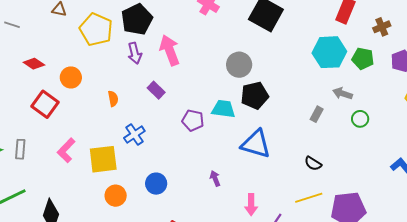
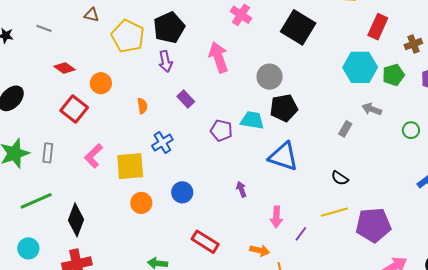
pink arrow: (170, 50) -> (218, 57), moved
green pentagon: (363, 59) -> (393, 75), turned -30
green circle: (360, 119) -> (411, 130), moved

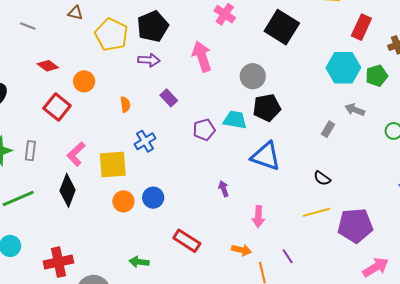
purple arrow: (166, 61) -> (149, 60), turned -75
purple pentagon: (221, 131) -> (204, 130), turned -30
blue circle: (182, 192) -> (153, 198), moved
black diamond: (76, 220) -> (68, 190), moved
purple line: (301, 234) -> (288, 256), moved, turned -70

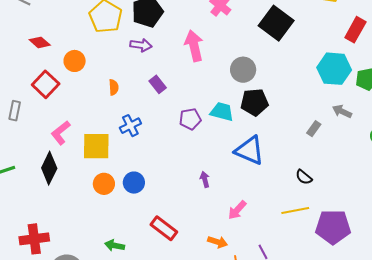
gray rectangle: (30, 151) -> (15, 111), moved
pink arrow: (258, 217) -> (237, 210), turned 35

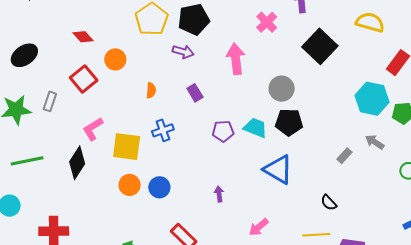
purple arrow: (205, 179) -> (219, 194), moved

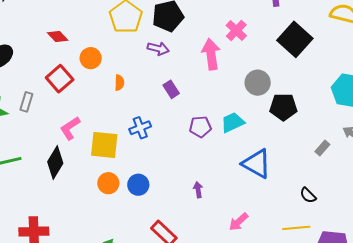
pink cross: (267, 22) -> (236, 30), moved
orange semicircle: (151, 90) -> (119, 83), moved
black pentagon: (289, 122) -> (283, 107), moved
cyan trapezoid: (255, 128) -> (233, 122), turned -45

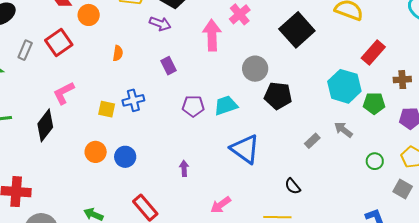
orange circle: (91, 58) -> (89, 15), moved
gray rectangle: (26, 102) -> (25, 50), moved
yellow square: (104, 145) -> (107, 109), moved, size x0.6

